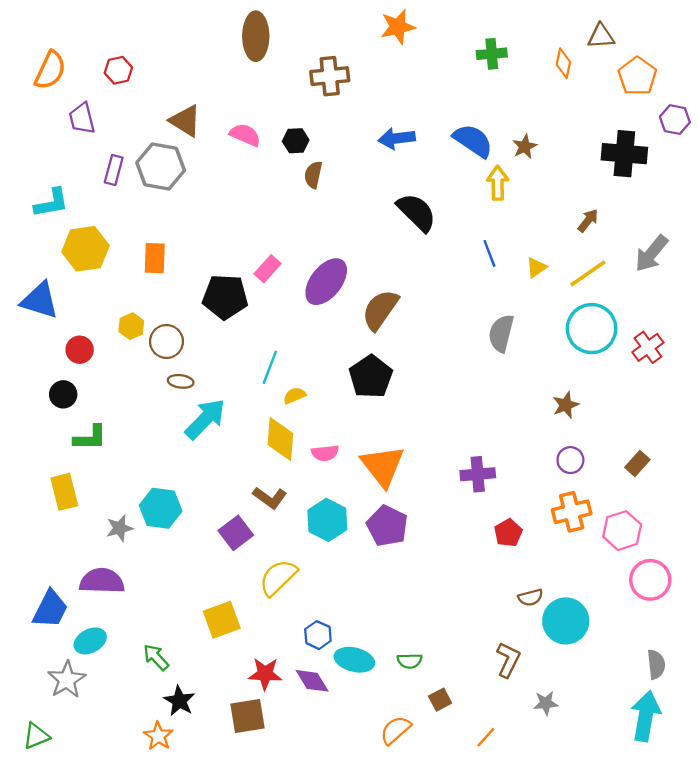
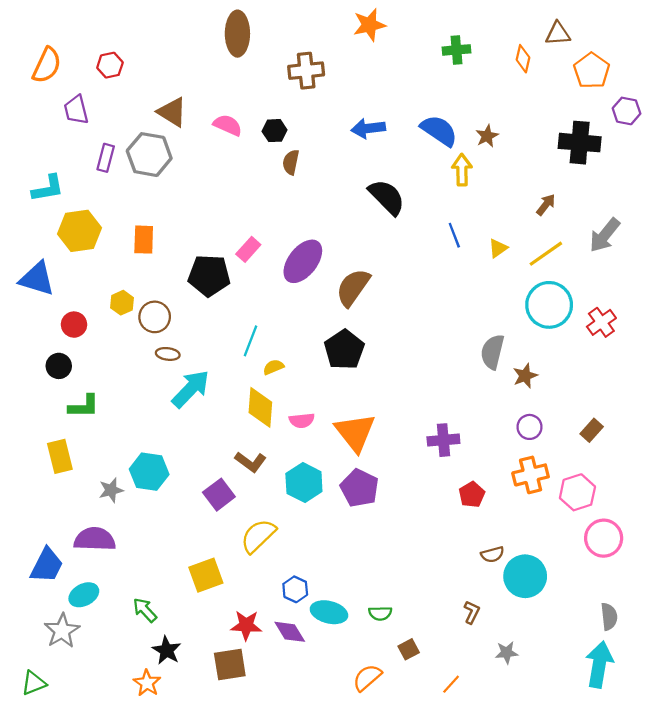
gray semicircle: (501, 333) -> (492, 352), moved
brown L-shape: (508, 660) -> (472, 612), size x0.7

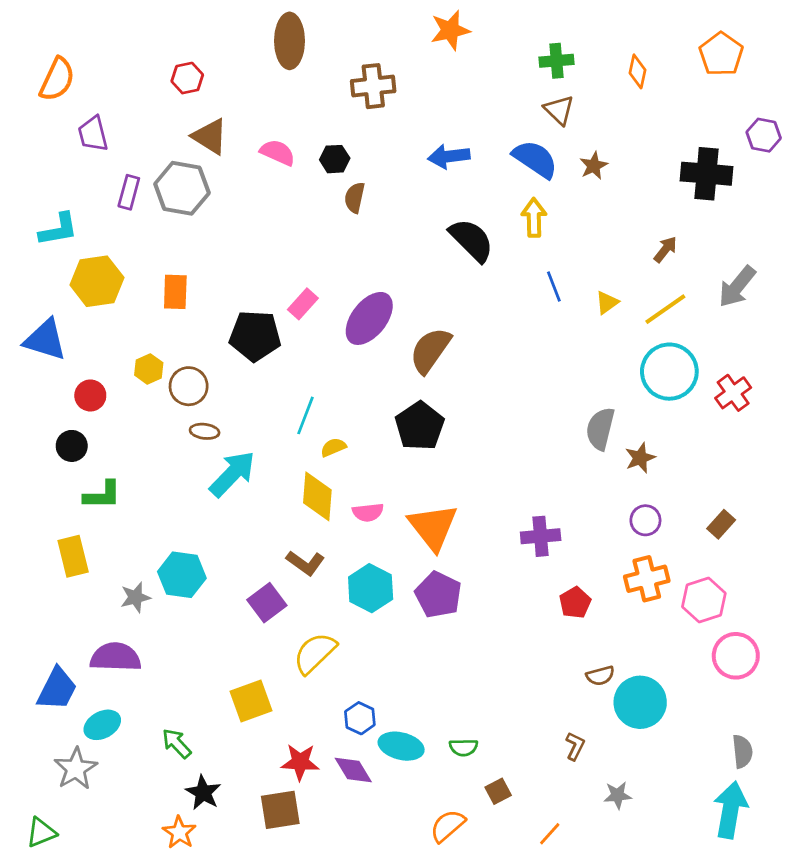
brown triangle: (558, 34) -> (559, 110), moved, turned 48
red hexagon: (110, 65) -> (187, 78), moved
orange pentagon: (592, 71) -> (721, 54), moved
yellow arrow: (462, 170) -> (534, 218), moved

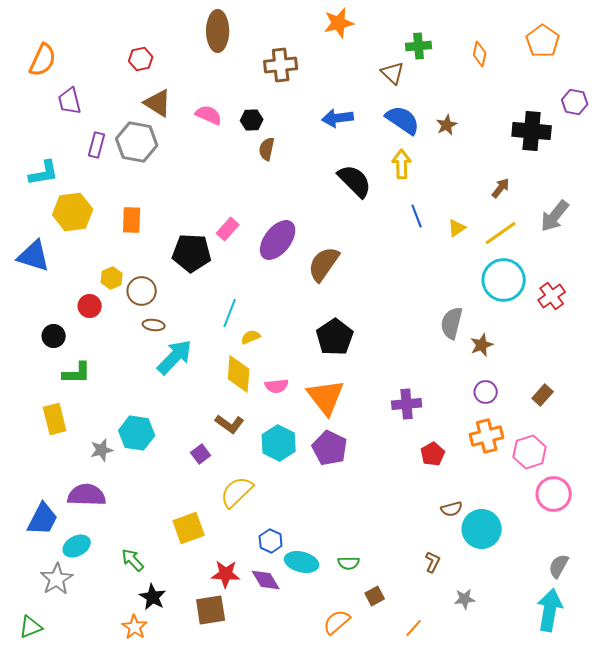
brown triangle: (559, 110) -> (393, 73), moved
red circle: (90, 395) -> (90, 306), moved
black pentagon: (420, 426) -> (335, 337), moved
purple square: (267, 603) -> (201, 454), size x0.7
gray semicircle: (742, 751) -> (559, 566), turned -145

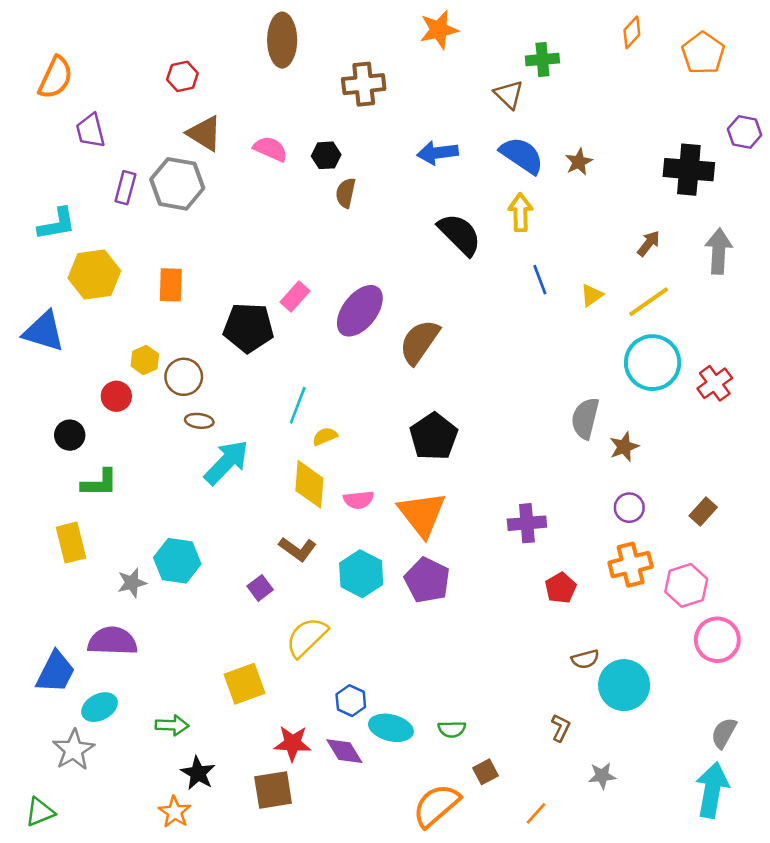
orange diamond: (480, 54) -> (632, 32), moved, turned 30
gray arrow: (555, 216) -> (719, 251), moved, turned 144
green arrow: (133, 560) -> (172, 725), turned 135
orange semicircle: (337, 622) -> (436, 806), size x1.4

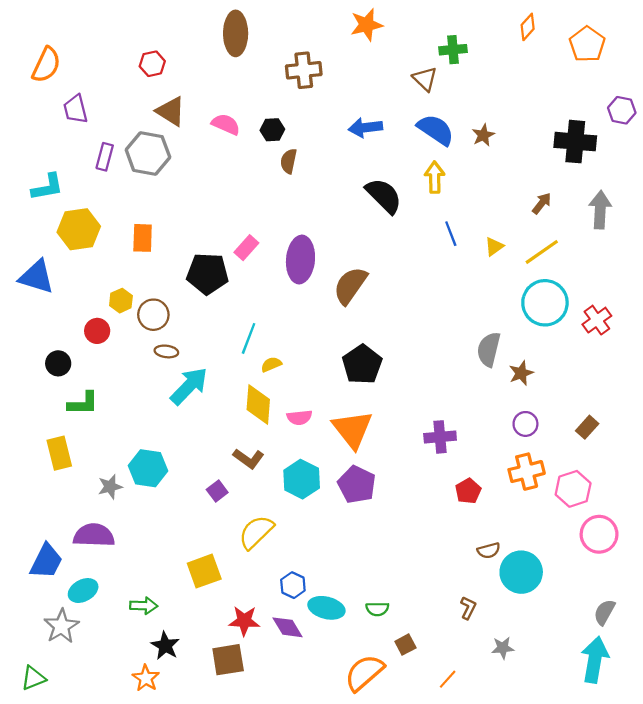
purple ellipse: (360, 311) -> (300, 260), turned -33

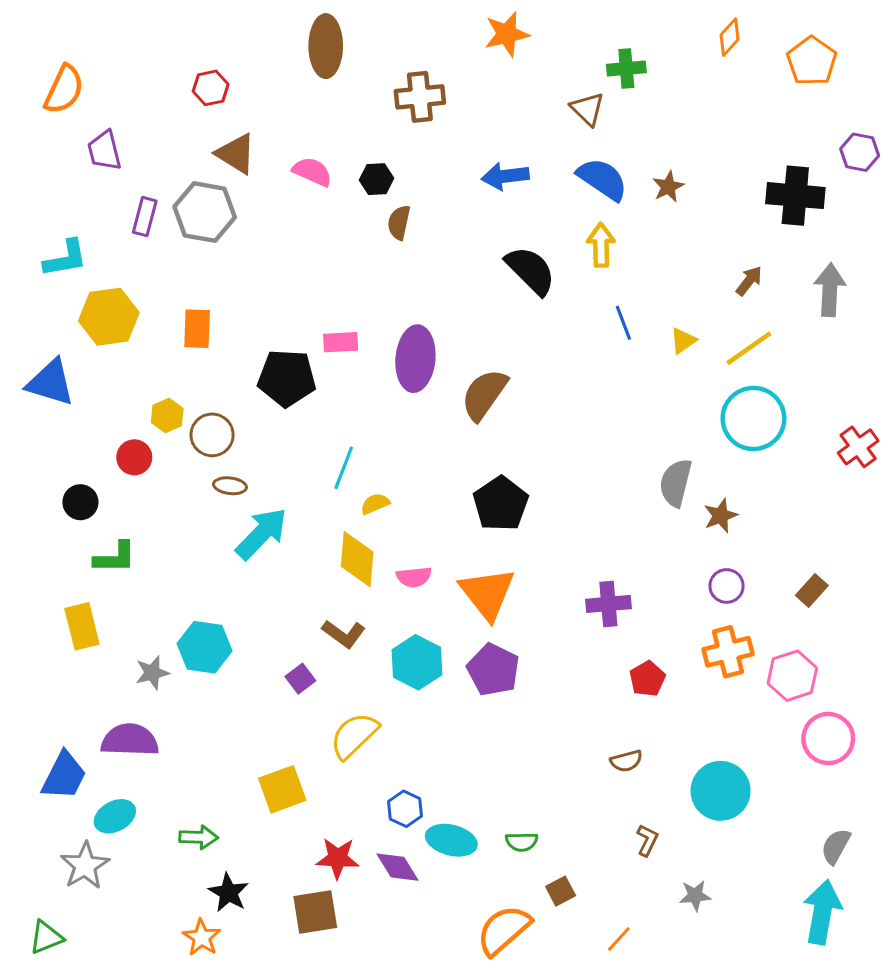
pink rectangle: (246, 248) -> (341, 342), turned 45
red cross: (597, 320) -> (858, 447), moved
brown semicircle: (489, 550) -> (626, 761), moved

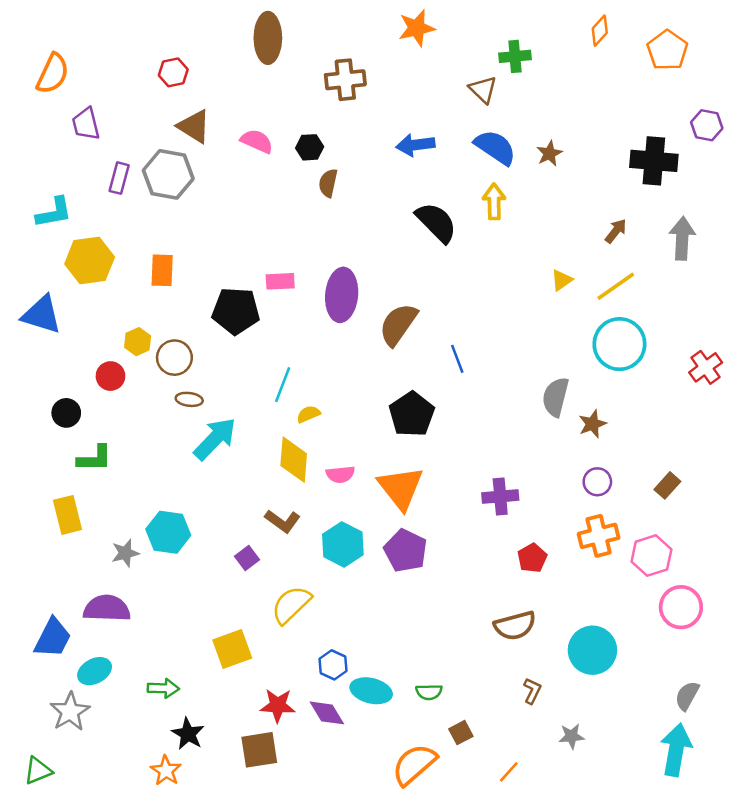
blue line: (623, 323) -> (457, 359), moved
brown semicircle: (626, 761) -> (515, 626), size x1.6

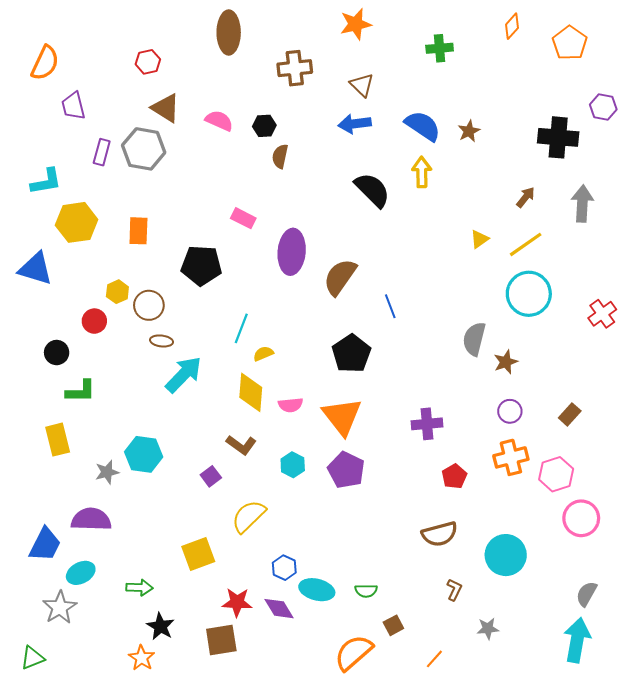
brown triangle: (483, 90) -> (362, 85), moved
pink rectangle: (280, 281) -> (243, 218), moved, turned 30
cyan hexagon: (343, 544) -> (293, 465), size x0.7

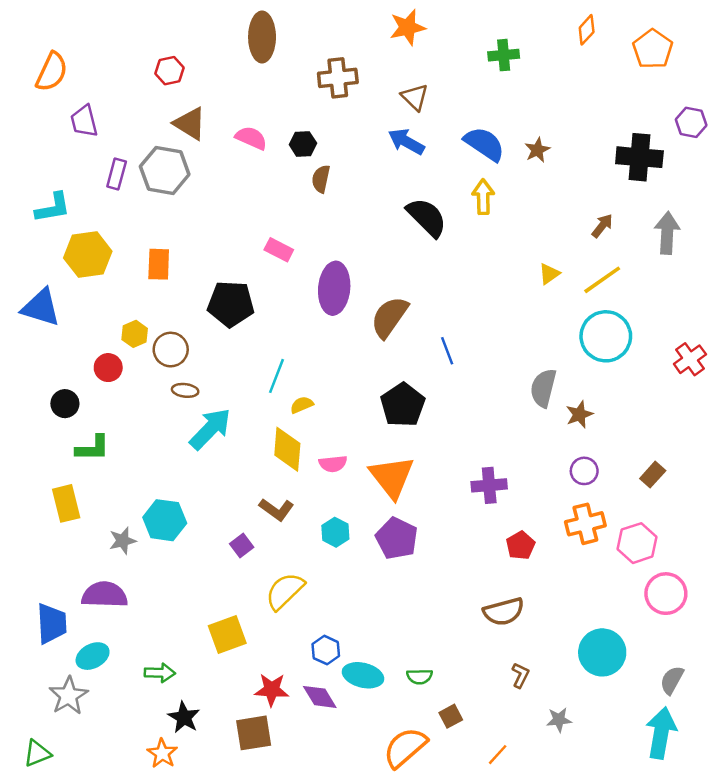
blue arrow: (355, 124) -> (406, 142), turned 36
blue trapezoid: (45, 545) -> (52, 624), turned -30
cyan circle: (506, 555) -> (602, 652), moved

